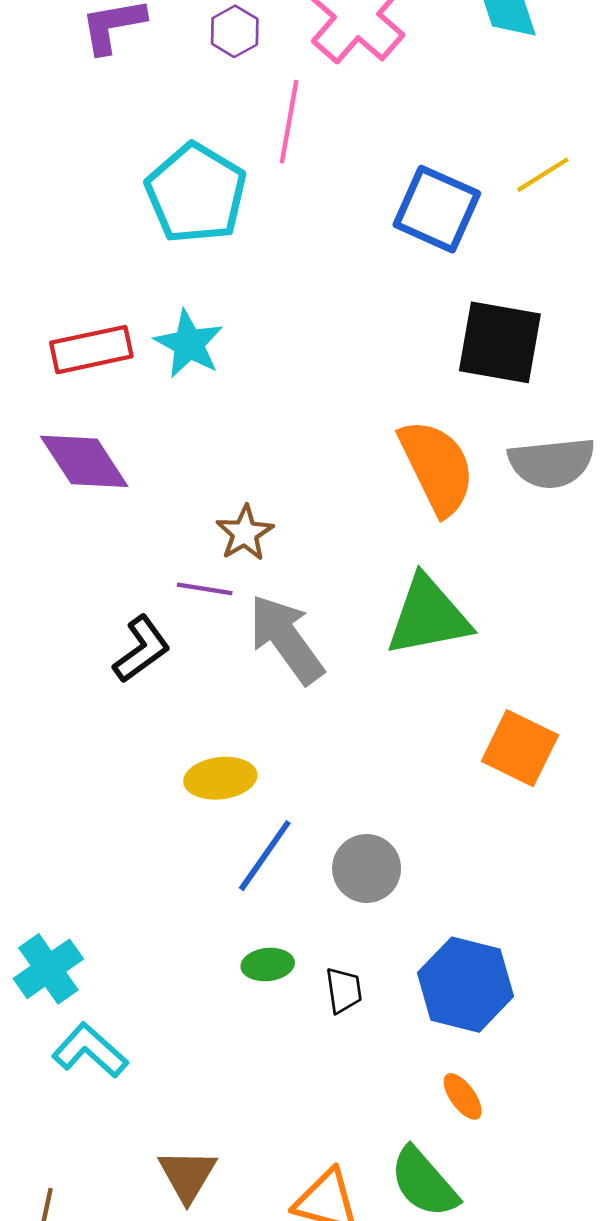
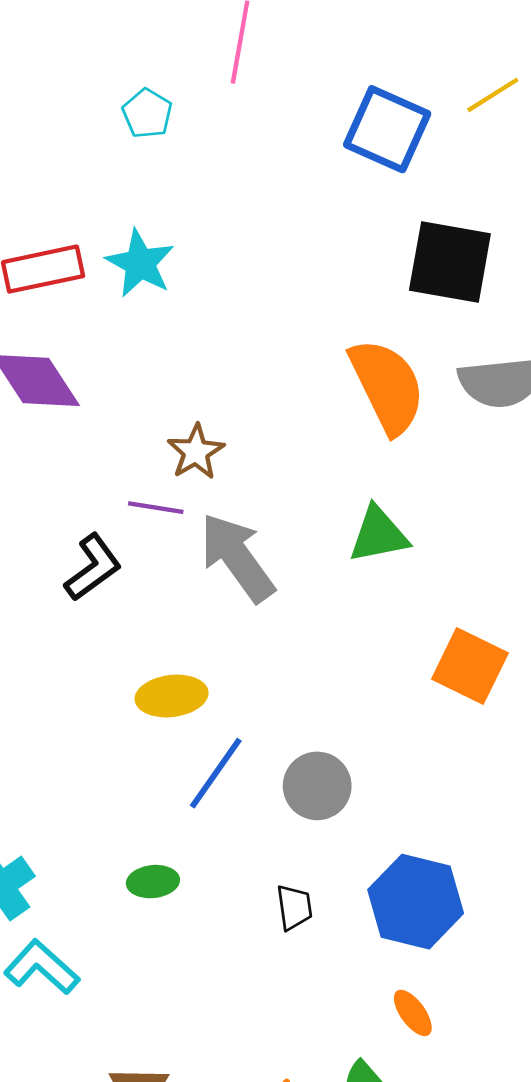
cyan pentagon: (196, 193) -> (147, 113), size x0.5
green triangle: (428, 616) -> (379, 535), size x0.7
green ellipse: (268, 965) -> (153, 882), moved

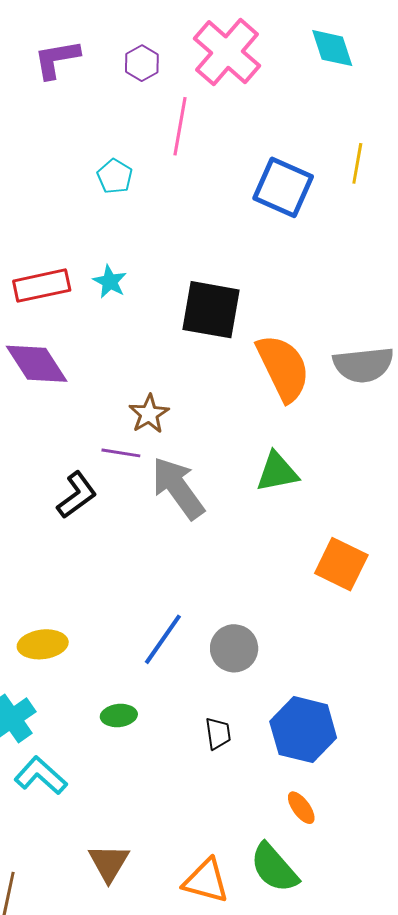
yellow line: (493, 95) -> (357, 163), turned -48
black square: (450, 262) -> (211, 310), moved
cyan star: (140, 263) -> (110, 282), size x0.7
yellow ellipse: (172, 696) -> (43, 644), moved

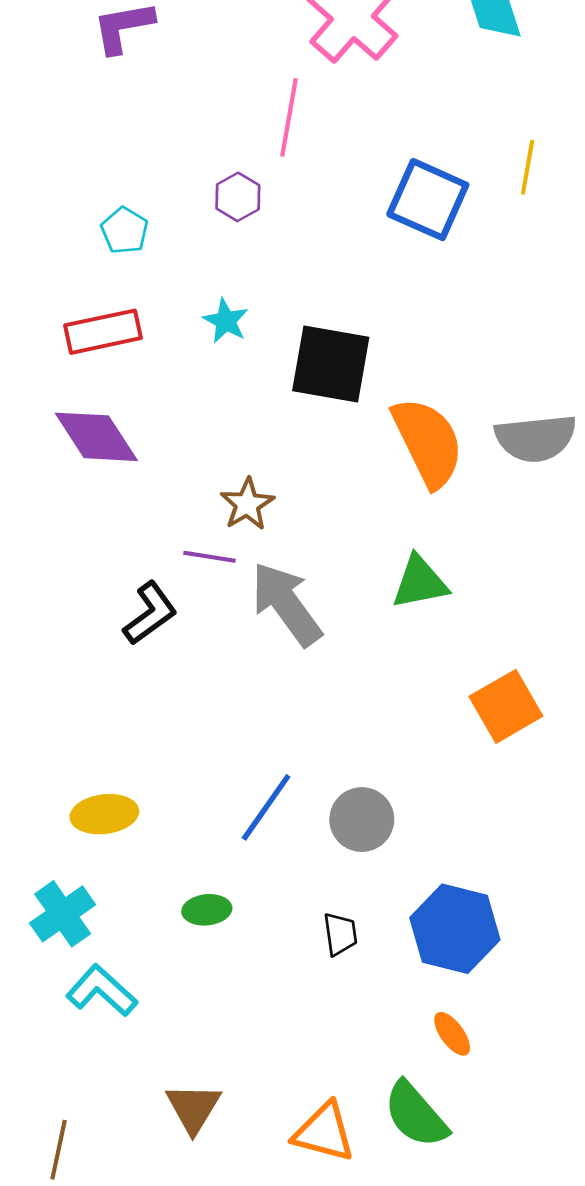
purple hexagon: (142, 63) -> (238, 197), moved
cyan pentagon: (115, 176) -> (125, 231), moved
cyan star: (110, 282) -> (226, 321), moved
orange square: (341, 564) -> (506, 706), turned 34

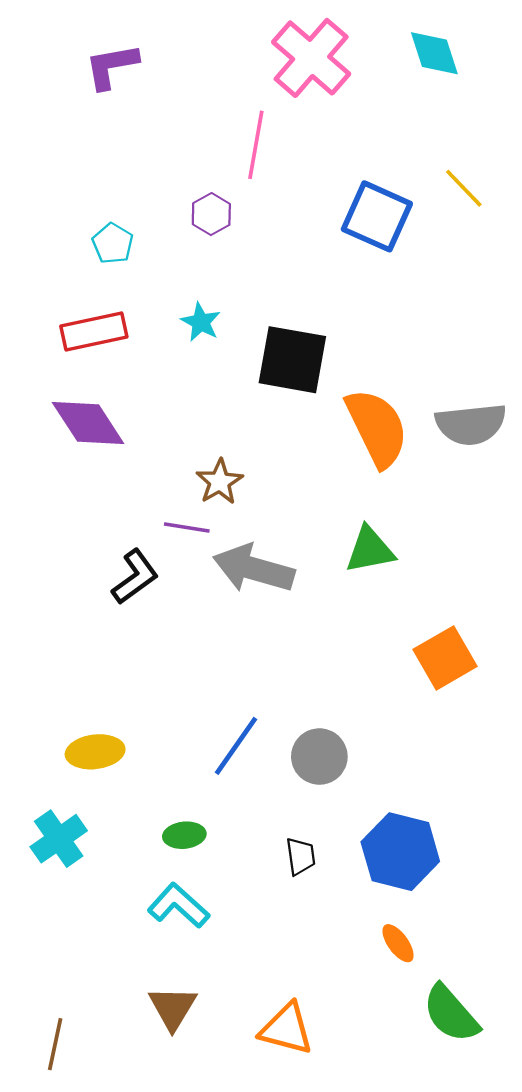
yellow line: (528, 167) -> (464, 188), turned -54
gray arrow: (286, 604) -> (254, 569), turned -38
cyan L-shape: (102, 991) -> (178, 906), moved
green semicircle: (416, 1115) -> (451, 1014), moved

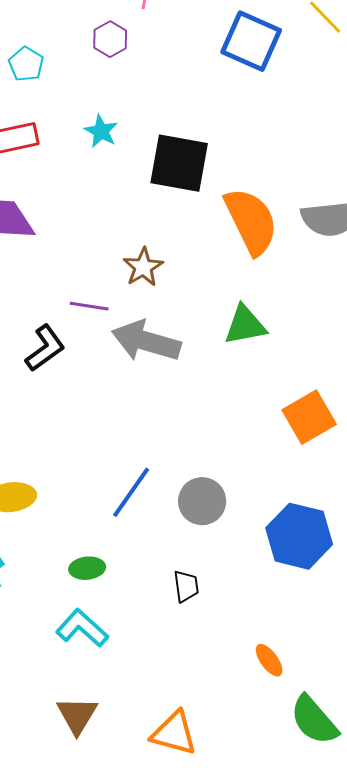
brown star: (220, 482) -> (143, 267), moved
blue hexagon: (400, 852) -> (299, 536), moved

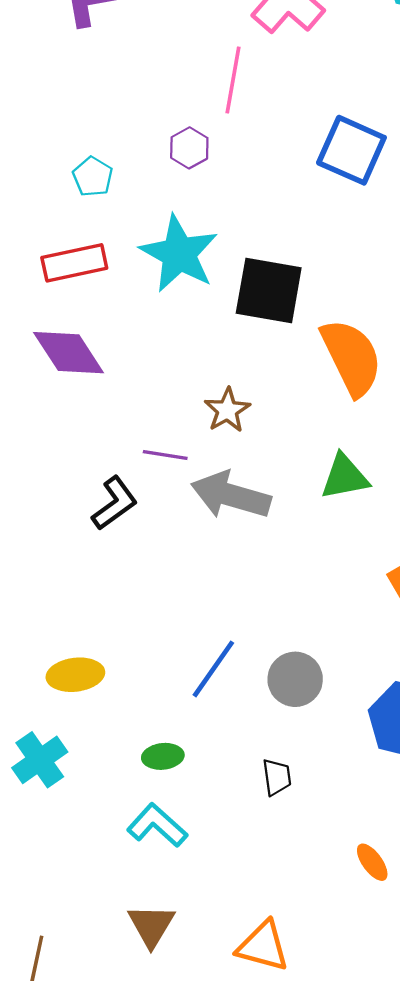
cyan star: (101, 131) -> (179, 254), size x2.0

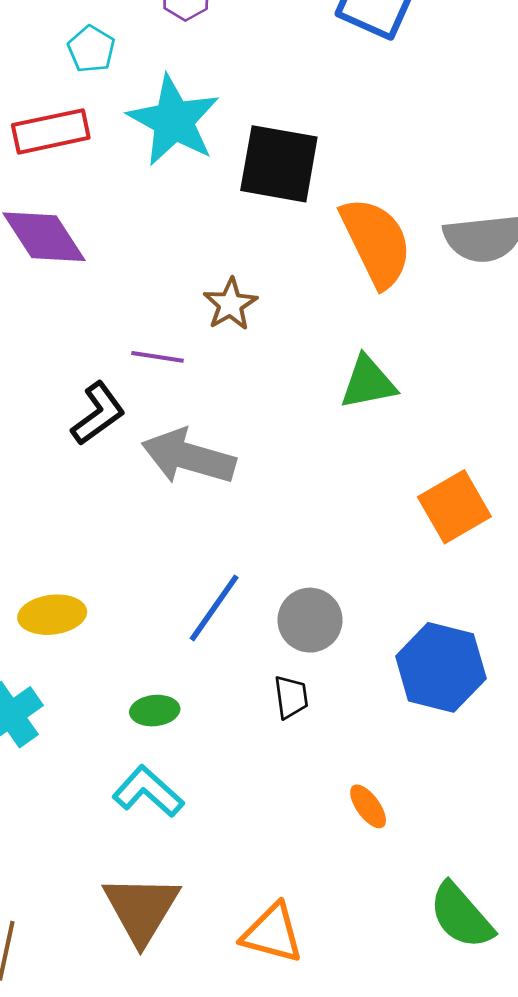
cyan pentagon: (93, 177) -> (91, 49), moved
gray arrow: (231, 495) -> (188, 457), moved
black trapezoid: (277, 777) -> (291, 697), moved
orange ellipse: (372, 862) -> (368, 806), moved
brown triangle: (151, 925) -> (141, 909), size x1.4

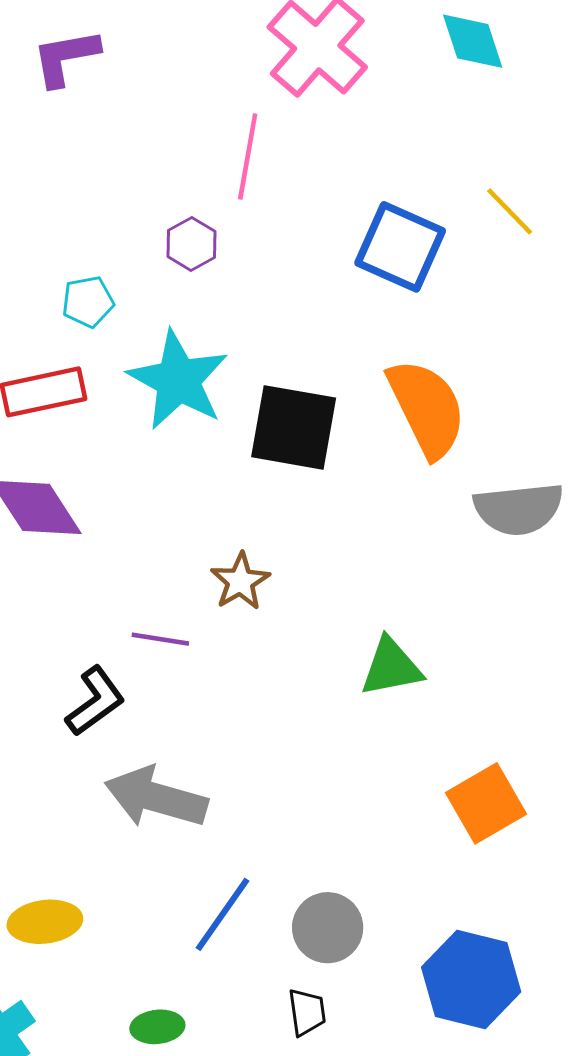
cyan pentagon: (91, 49) -> (88, 302), turned 30
orange semicircle: (376, 242) -> (427, 408), moved
gray arrow: (188, 457) -> (156, 797), moved

